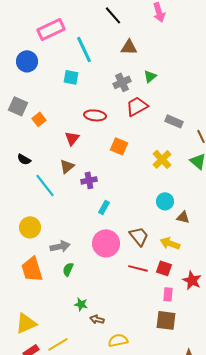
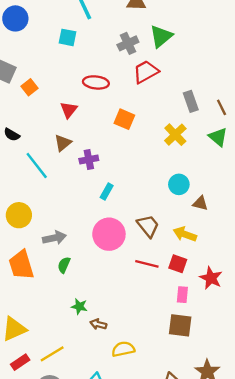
green triangle: (150, 76) -> (161, 36), size x1.5
gray rectangle: (174, 121) -> (191, 101), moved, turned 48

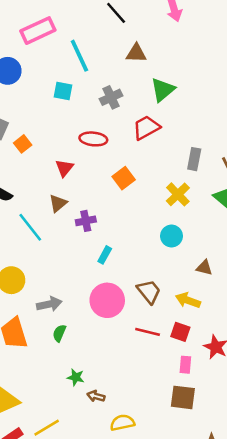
gray cross: (128, 43) -> (111, 97), moved
gray rectangle: (191, 101) -> (194, 159), turned 30
orange square: (124, 119) -> (124, 178), turned 30
cyan circle: (179, 184) -> (172, 236), moved

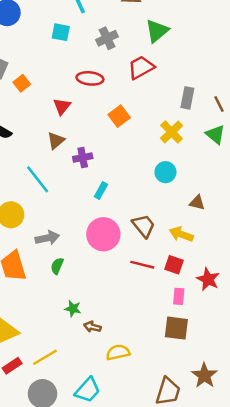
cyan line: (30, 227) -> (38, 179), moved

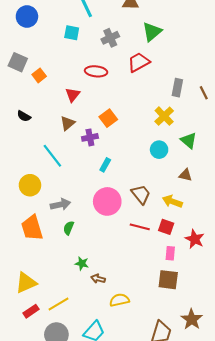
orange square: (119, 116) -> (108, 118), moved
green triangle: (215, 134) -> (189, 140), moved

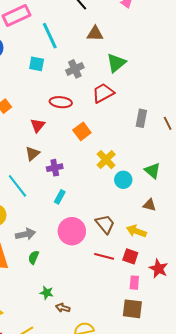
yellow cross: (164, 116) -> (106, 160), moved
orange square: (108, 118) -> (82, 131), moved
cyan rectangle: (105, 165) -> (60, 197), moved

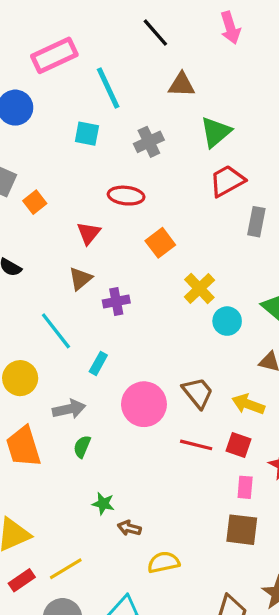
red trapezoid: (103, 93) -> (227, 181), moved
cyan rectangle: (60, 197) -> (98, 363), moved

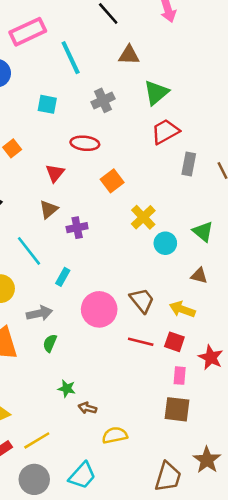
cyan square: (87, 134) -> (47, 104), moved

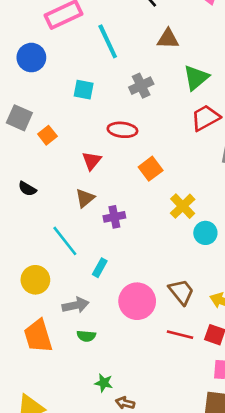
green semicircle: (50, 343) -> (86, 336), turned -108

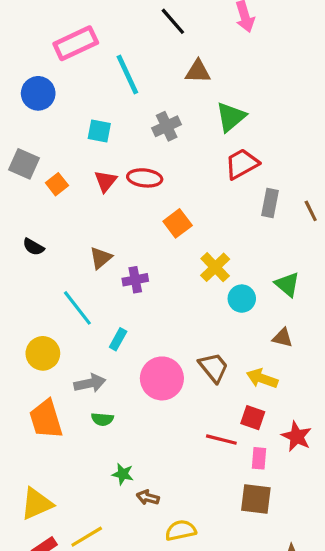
red triangle: (92, 161) -> (105, 181), moved
red line: (180, 335) -> (221, 440), moved

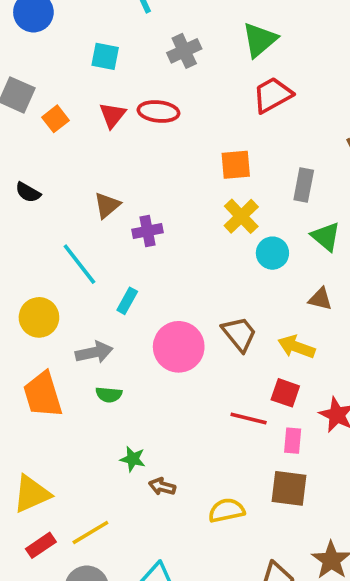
gray rectangle: (270, 203) -> (304, 185), moved
orange square: (178, 223) -> (236, 165), moved, turned 32
yellow semicircle: (181, 530) -> (226, 510), moved

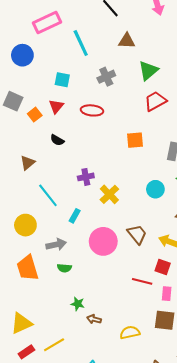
red triangle: (113, 115) -> (56, 106), moved
black semicircle: (28, 192) -> (57, 140), moved
brown triangle: (107, 205) -> (28, 163), moved
yellow cross: (241, 216) -> (109, 194), moved

